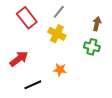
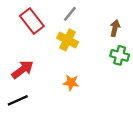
green cross: (92, 47) -> (120, 55), moved
black line: (33, 85) -> (18, 100), moved

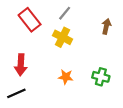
green cross: (120, 55) -> (101, 77), moved
red arrow: (22, 70) -> (21, 65), turned 130

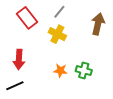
brown arrow: (106, 26) -> (98, 24), size x1.5
green cross: (101, 77) -> (84, 71), moved

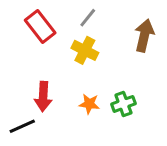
red arrow: (19, 59) -> (43, 96), moved
green cross: (84, 71) -> (123, 104), turned -35

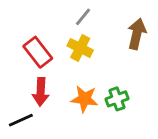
red rectangle: (40, 27) -> (38, 52), moved
orange star: (89, 104) -> (84, 99), size x1.4

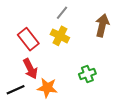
red arrow: (41, 92) -> (30, 69), turned -30
orange star: (84, 99) -> (47, 88), moved

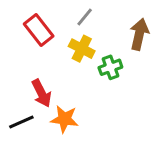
red rectangle: (28, 39) -> (39, 30), moved
green cross: (87, 74) -> (110, 67), moved

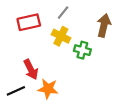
red rectangle: (39, 30) -> (29, 22), turned -65
green cross: (110, 67) -> (82, 50), turned 35

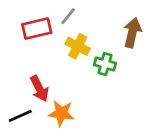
gray line: (63, 13) -> (68, 16), moved

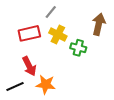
red rectangle: (37, 28) -> (29, 33), moved

